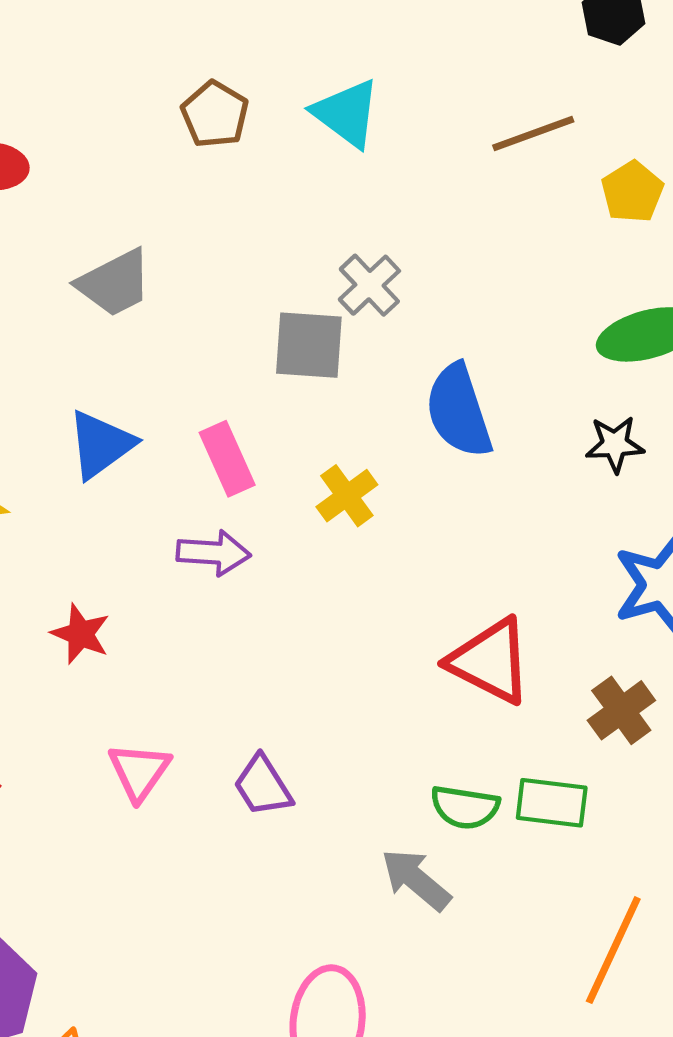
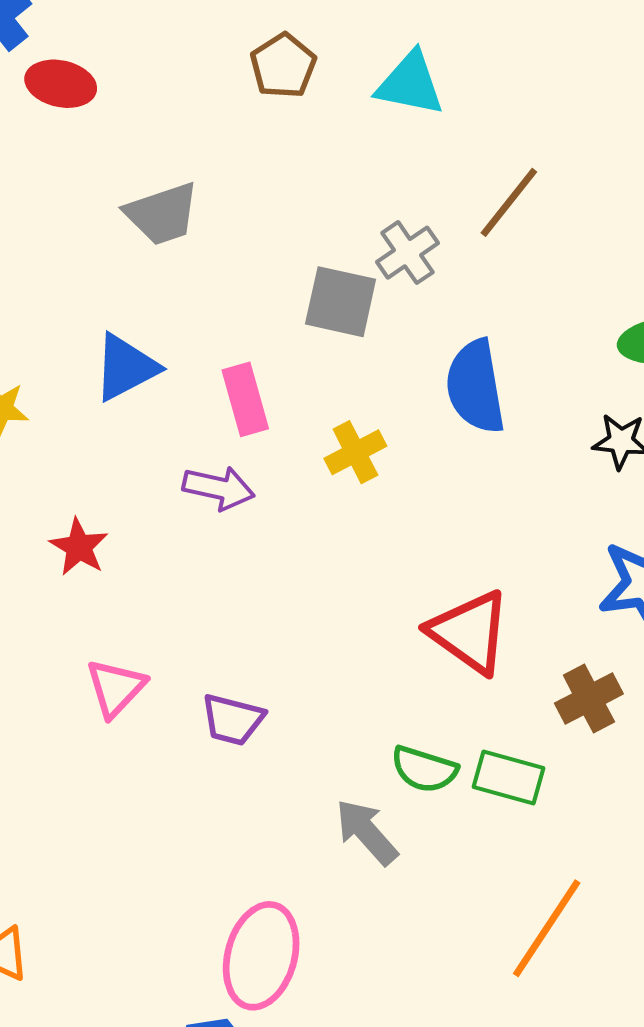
cyan triangle: (347, 113) -> (410, 84), turned -34
brown line: (533, 134) -> (509, 202), moved, turned -40
purple trapezoid: (263, 786) -> (233, 720), turned -52

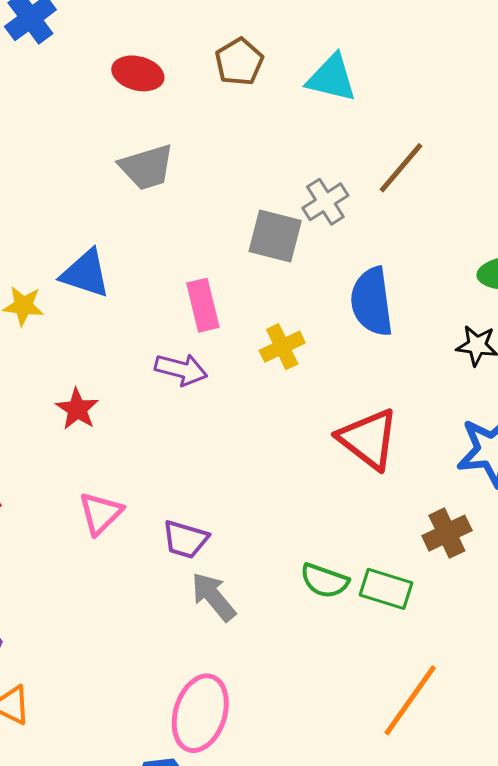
red ellipse: (61, 84) -> (138, 73), moved
blue triangle: (126, 367) -> (85, 274), moved, turned 44
red triangle: (470, 632) -> (368, 439), moved
gray arrow: (367, 832) -> (213, 597), moved

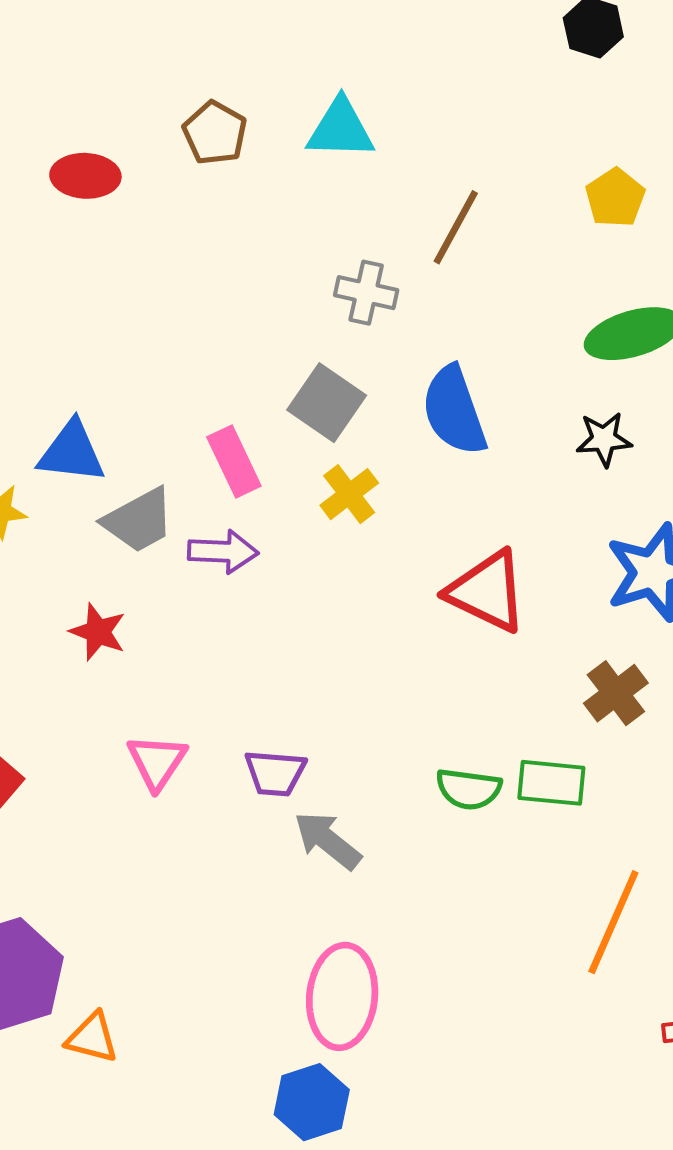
gray trapezoid: (147, 167) -> (139, 520), moved
gray cross: (325, 202) -> (366, 293), turned -33
gray square: (275, 236) -> (327, 403), moved, turned 32

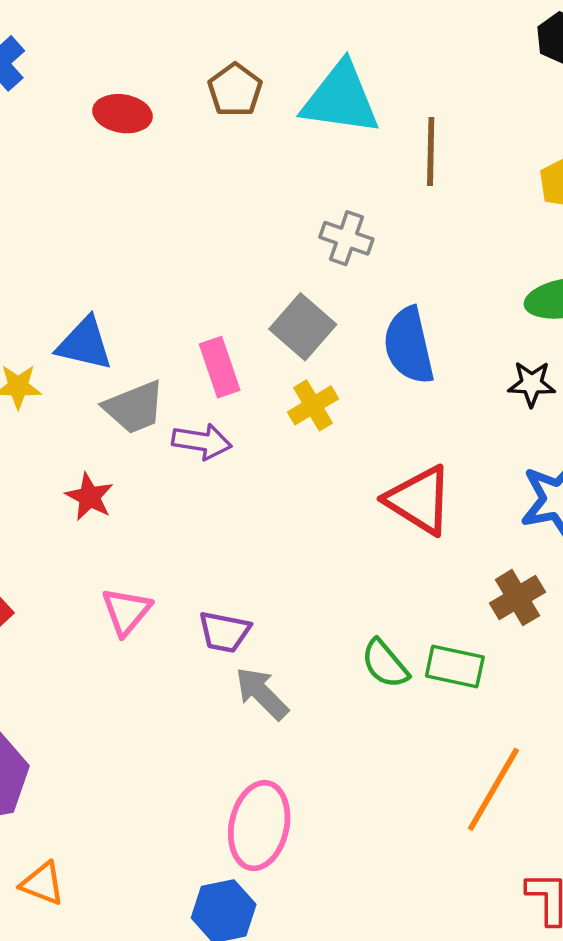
cyan triangle: (341, 129) -> (341, 99), size x1.4
brown line: (456, 227) -> (431, 152), moved, turned -34
green semicircle: (469, 789) -> (385, 664), turned 36
orange triangle: (92, 1038) -> (42, 883), moved

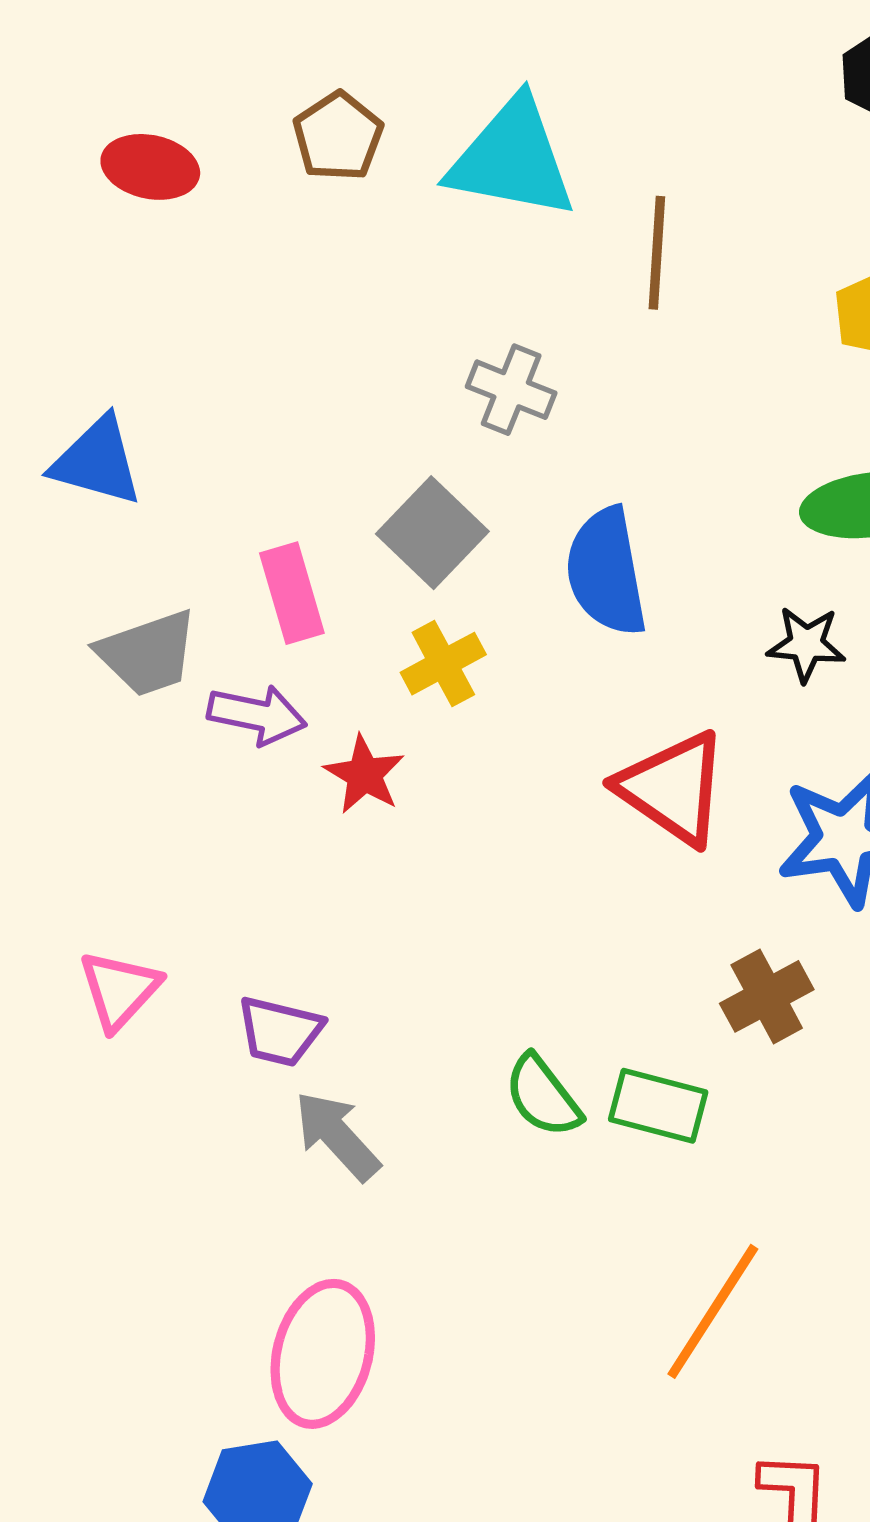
blue triangle: (85, 344) -> (97, 461), moved
red star: (89, 497) -> (364, 775), moved
red triangle: (419, 500) -> (673, 788), moved

